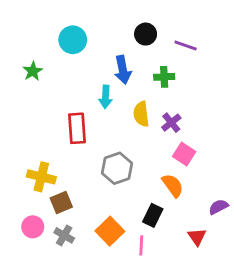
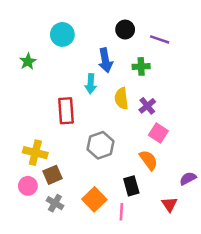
black rectangle: (153, 215) -> (131, 186), turned -42
pink circle: (33, 227) -> (28, 186), moved

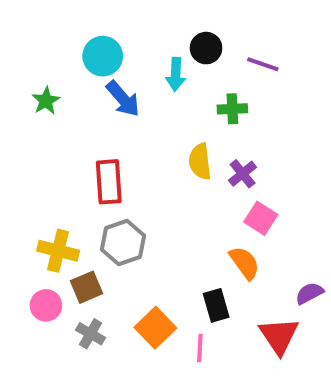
blue arrow: (105, 60) -> (123, 99), moved, turned -30
cyan arrow: (91, 84) -> (176, 74), moved
gray hexagon: (100, 145) -> (123, 243), moved
red triangle: (169, 204) -> (279, 336), size x1.5

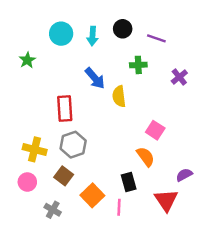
cyan arrow: (176, 74) -> (92, 36), moved
blue arrow: (123, 99) -> (95, 78), moved
purple cross: (243, 174) -> (179, 77), moved
brown square: (86, 287) -> (64, 176), moved, turned -30
gray cross: (91, 334) -> (53, 210), moved

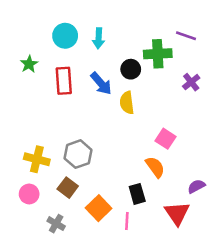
black circle: (123, 29) -> (131, 69), moved
purple line: (156, 38) -> (186, 36), moved
green cross: (138, 65) -> (158, 54), moved, size x1.5
red rectangle: (65, 108) -> (64, 81), moved

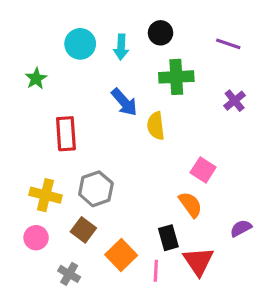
green cross: (158, 54) -> (176, 77), moved
black circle: (131, 69) -> (161, 33), moved
red rectangle: (64, 81) -> (66, 134), moved
red triangle: (177, 213) -> (198, 261), moved

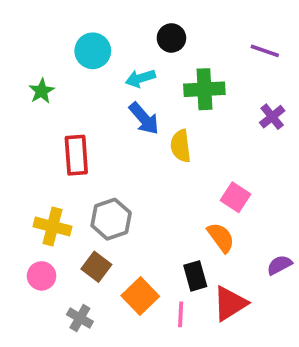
black circle: (161, 33) -> (171, 38), moved
cyan arrow: (121, 47) -> (140, 78), moved, turned 70
red triangle: (198, 261) -> (230, 303), turned 32

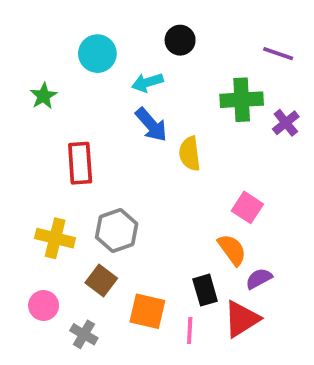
green cross: (204, 89) -> (242, 100), moved
purple semicircle: (279, 265) -> (259, 279), moved
pink circle: (42, 276) -> (44, 305), moved
orange square: (140, 296) -> (147, 311), turned -33

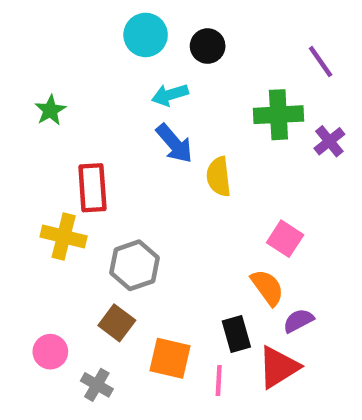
cyan circle: (97, 54) -> (146, 35), moved
purple line: (278, 54) -> (321, 62), turned 36
yellow cross: (55, 238) -> (64, 236), moved

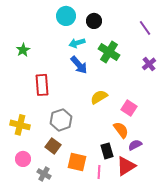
green cross: (278, 115) -> (109, 52), moved, turned 35
yellow semicircle: (219, 177) -> (99, 97), moved, turned 66
yellow cross: (64, 236) -> (20, 125), moved

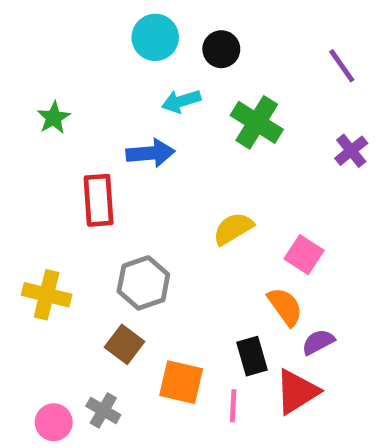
blue arrow: (79, 65) -> (150, 153), moved, turned -54
pink circle: (23, 159) -> (54, 422), moved

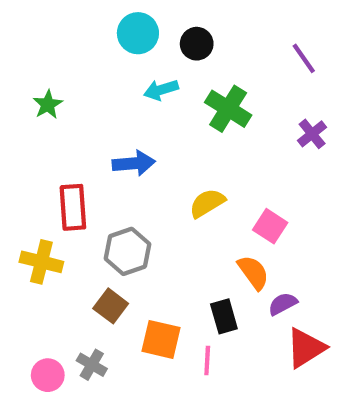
blue arrow: (150, 153) -> (134, 163), moved
red rectangle: (99, 200) -> (73, 207), moved
red triangle: (297, 392) -> (306, 348), moved

